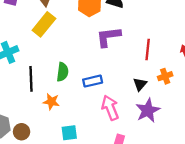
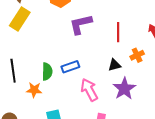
green semicircle: (63, 72) -> (47, 72), moved
black triangle: (140, 84) -> (115, 65), turned 40

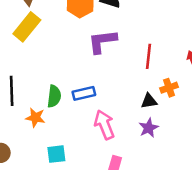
black triangle: (115, 65) -> (149, 101), moved
purple star: (124, 89) -> (149, 128), size x0.7

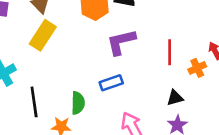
orange cross: (169, 88) -> (197, 68), moved
blue rectangle: (84, 93) -> (111, 83), moved

